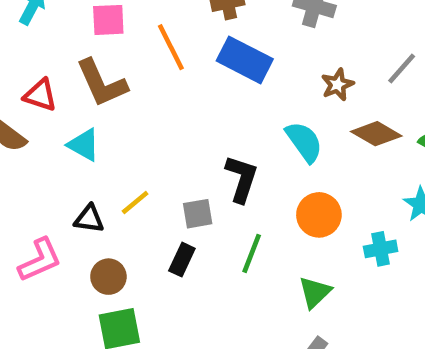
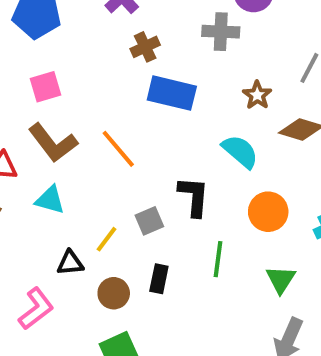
orange line: (171, 47) -> (118, 149), moved
gray square: (198, 214) -> (149, 221), moved
brown circle: (108, 277) -> (114, 293), moved

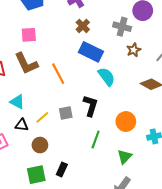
brown cross: (145, 47) -> (83, 26), turned -32
brown star: (257, 95) -> (134, 50), moved
cyan semicircle: (240, 151) -> (107, 77), moved
cyan triangle: (50, 200) -> (17, 102), moved
black rectangle: (159, 279) -> (62, 170), moved

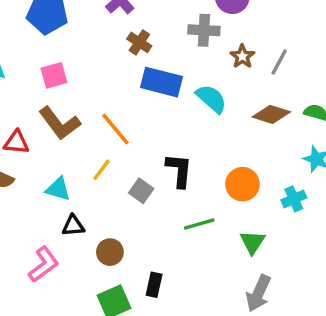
brown star: (134, 50) -> (242, 56), moved
cyan semicircle: (107, 77) -> (211, 99), moved
gray square: (66, 113) -> (141, 191), turned -32
yellow line: (42, 117) -> (101, 170), moved
green line: (96, 140) -> (199, 224), turned 66

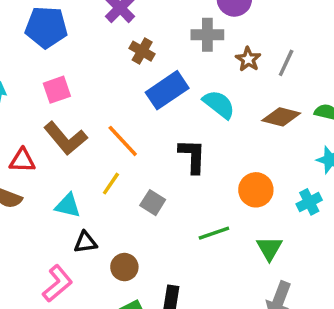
blue rectangle: (162, 82) -> (167, 90), turned -45
black L-shape: (179, 170) -> (192, 156), moved

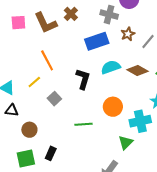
blue rectangle: (167, 90) -> (97, 41), moved
cyan semicircle: (219, 104) -> (111, 67), moved, turned -72
brown L-shape: (65, 138) -> (46, 23), moved
cyan cross: (309, 202) -> (140, 121), size x1.5
green triangle: (269, 248) -> (126, 143), moved

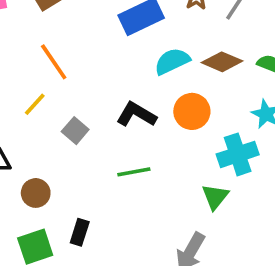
black L-shape: (83, 79) -> (136, 115), moved, turned -70
orange circle: (113, 107) -> (192, 111), moved

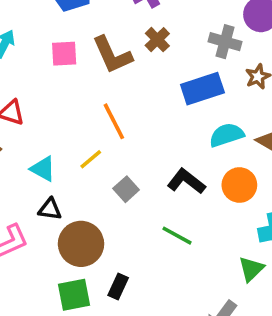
green line: (134, 172) -> (177, 236), turned 32
brown circle: (36, 193) -> (81, 244), size x1.6

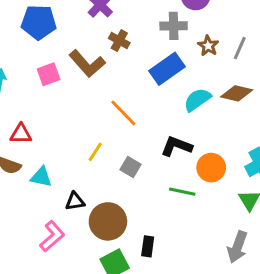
orange line: (114, 121) -> (123, 113), moved
cyan triangle: (43, 169) -> (41, 177), moved
orange circle: (239, 185) -> (211, 168), moved

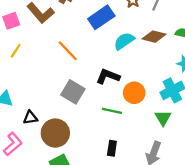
yellow line: (95, 152) -> (16, 51), moved
gray square: (131, 167) -> (73, 92), size x1.5
black rectangle: (148, 246) -> (112, 148), moved

